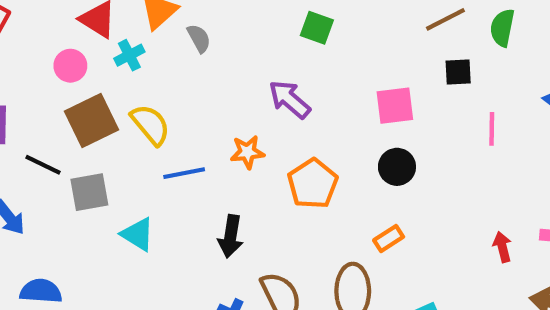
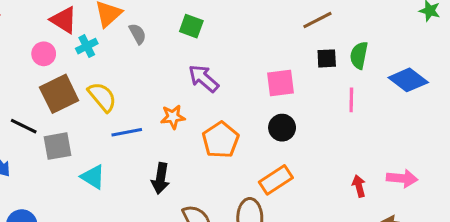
green square: (317, 28) -> (191, 26), moved
green semicircle: (502, 28) -> (359, 55), moved
orange rectangle: (389, 238) -> (276, 180), size x1.5

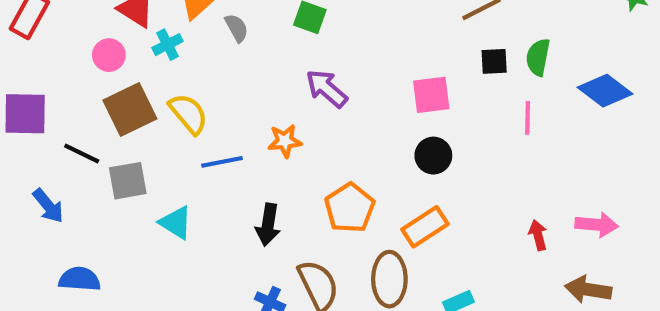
orange pentagon: (221, 140) -> (350, 208), moved

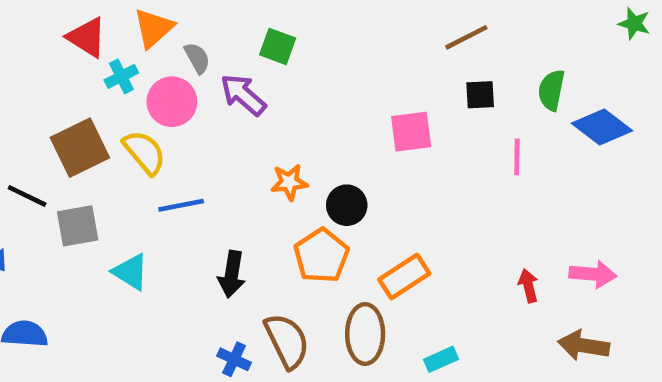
pink circle: (109, 55) -> (172, 102), moved, size x1.4
green semicircle: (538, 57) -> (551, 90), moved
purple arrow: (327, 89) -> (243, 95), moved
orange star: (285, 141) -> (289, 182), moved
black circle: (433, 156) -> (347, 205), moved

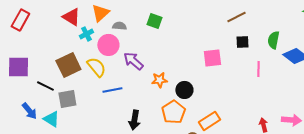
gray semicircle: (197, 58) -> (119, 26), turned -56
purple arrow: (243, 95) -> (133, 61), moved
cyan triangle: (131, 272) -> (51, 119), moved

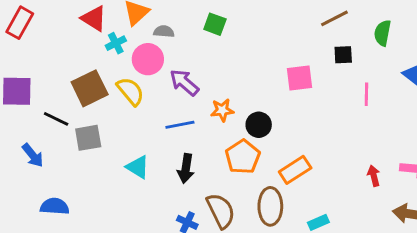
green semicircle: (273, 40) -> (383, 33), moved
blue line: (112, 90) -> (180, 125), moved
cyan triangle: (51, 119) -> (138, 167), moved

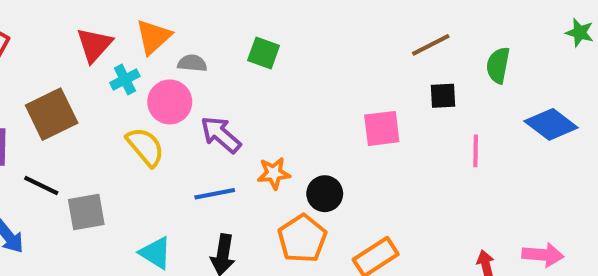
red triangle: (94, 18) -> (94, 45), turned 40
brown square: (90, 88) -> (52, 114), moved

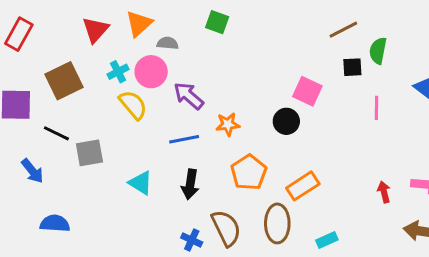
green square: (264, 53) -> (217, 22), moved
green semicircle: (498, 65) -> (378, 51), moved
cyan cross: (125, 80) -> (118, 72), moved
pink square: (382, 128) -> (307, 91), turned 32
black circle: (325, 194) -> (286, 121), moved

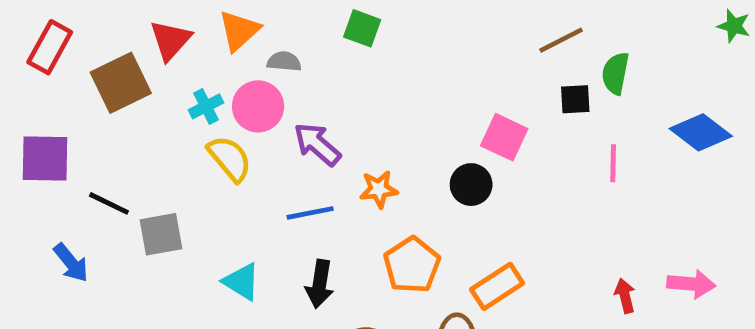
brown square: (64, 81) -> (121, 83), moved

